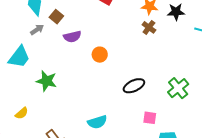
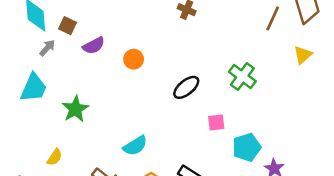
green star: (46, 81) -> (75, 109), turned -30
cyan semicircle: (97, 122) -> (135, 146), moved

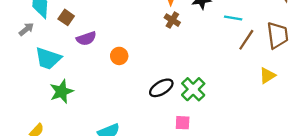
gray arrow: (47, 48) -> (26, 29), moved
green cross: (242, 77) -> (193, 89), moved
cyan trapezoid: (34, 88) -> (48, 58), moved, turned 76

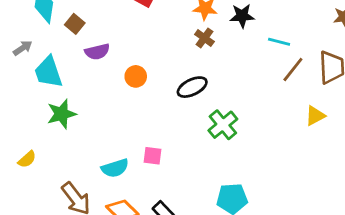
gray arrow: (26, 29) -> (23, 48), moved
cyan trapezoid: (48, 58) -> (48, 72), turned 48
black ellipse: (161, 88) -> (192, 87), moved
pink square: (183, 123) -> (153, 156), moved

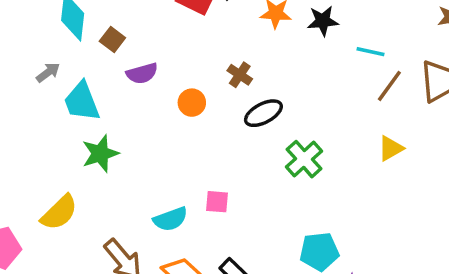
brown cross: (204, 38) -> (240, 75), moved
yellow triangle: (315, 116) -> (391, 148), moved
yellow semicircle: (27, 159) -> (59, 213), size x1.6

